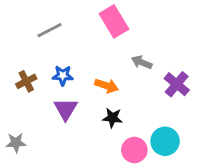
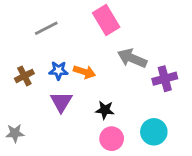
gray arrow: (142, 62) -> (132, 58), size x1.5
purple cross: (177, 84) -> (165, 79), turned 35
orange arrow: (107, 86) -> (84, 72), moved
pink circle: (134, 150) -> (112, 139), moved

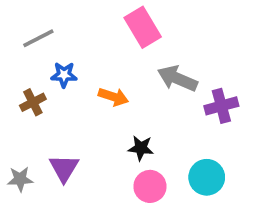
gray line: (46, 28) -> (38, 38), moved
blue star: (58, 71) -> (64, 75), moved
purple triangle: (61, 102) -> (64, 168), moved

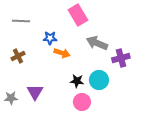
gray line: (38, 38) -> (21, 21), turned 30
blue star: (64, 75) -> (50, 38), moved
cyan circle: (207, 177) -> (99, 80), moved

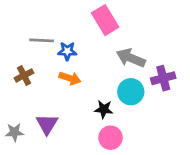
gray line: (21, 21) -> (42, 40), moved
orange arrow: (62, 53) -> (70, 78), moved
cyan circle: (99, 80) -> (131, 92), moved

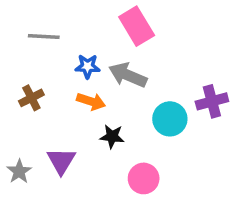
gray line: (42, 40) -> (44, 37), moved
gray arrow: (131, 58) -> (128, 75), moved
black star: (104, 109) -> (112, 136), moved
gray star: (15, 132) -> (19, 171), turned -30

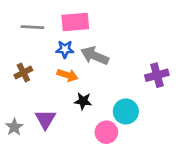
pink rectangle: (137, 26) -> (75, 22), moved, turned -64
cyan circle: (170, 119) -> (126, 111), moved

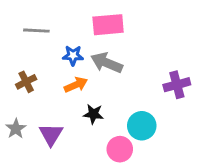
pink rectangle: (75, 22) -> (108, 25), moved
orange arrow: (67, 75) -> (76, 85), turned -42
gray star: (14, 127) -> (16, 129), moved

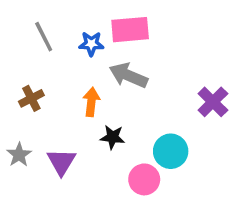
gray line: (36, 31) -> (44, 37), turned 60
blue star: (73, 55) -> (91, 44), moved
orange arrow: (76, 85) -> (91, 102), turned -60
purple cross: (177, 85) -> (213, 102), turned -30

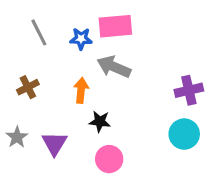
purple cross: (213, 102) -> (189, 90), turned 32
cyan circle: (171, 151) -> (184, 134), moved
pink circle: (144, 179) -> (109, 159), moved

